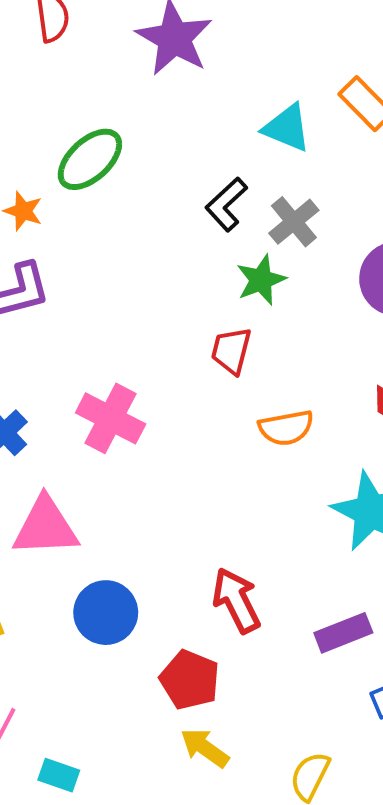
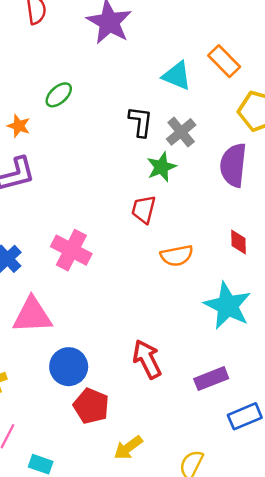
green ellipse: (90, 159) -> (59, 95), size x0.7
black L-shape: (226, 204) -> (141, 122), turned 140
red pentagon: (190, 680) -> (91, 406), moved
yellow arrow: (205, 748) -> (128, 448), turned -72

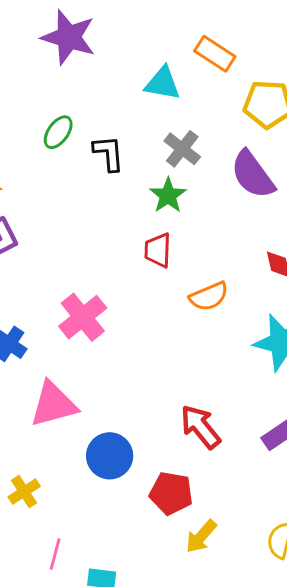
green ellipse: (59, 95) -> (58, 132), moved
black L-shape: (141, 122) -> (109, 153), moved
purple semicircle: (233, 165) -> (253, 175), turned -30
pink cross: (71, 250) -> (83, 317), turned 36
red pentagon: (91, 406) -> (171, 493), moved

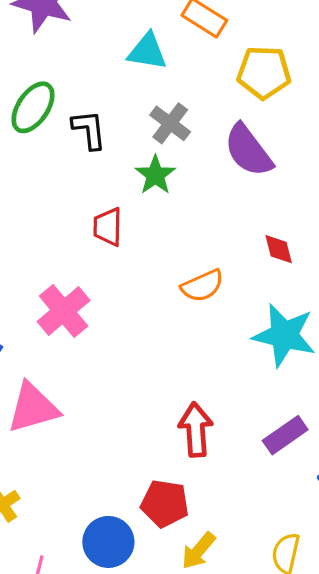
green ellipse: (58, 132) -> (33, 107), size x1.4
red trapezoid: (158, 250) -> (108, 227), moved
red arrow: (200, 427) -> (196, 430), turned 36
blue circle: (110, 456) -> (108, 542), moved

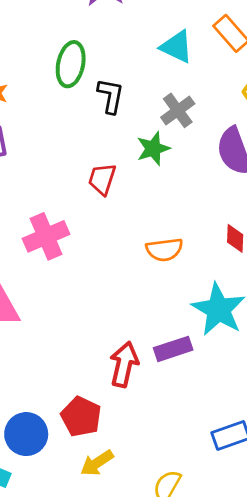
green ellipse: (33, 107) -> (71, 64), turned -39
purple rectangle: (285, 435) -> (173, 349), moved

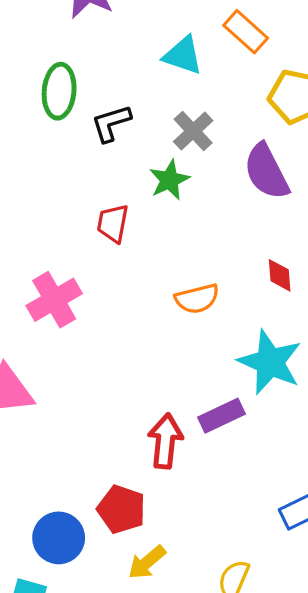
black L-shape: (111, 96) -> (111, 123), turned -111

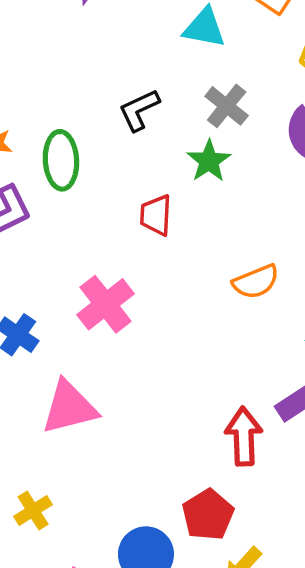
green ellipse: (59, 91) -> (61, 160), moved
red pentagon: (121, 509) -> (208, 515), turned 30

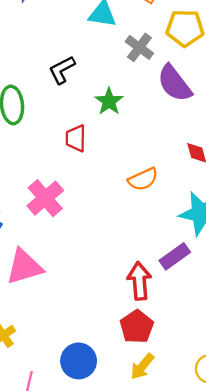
gray cross: (227, 106) -> (139, 47), moved
red pentagon: (208, 515) -> (137, 327), moved

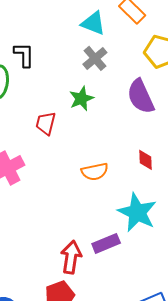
gray cross: (139, 47) -> (95, 58), moved
black L-shape: (62, 70) -> (24, 55), moved, turned 104

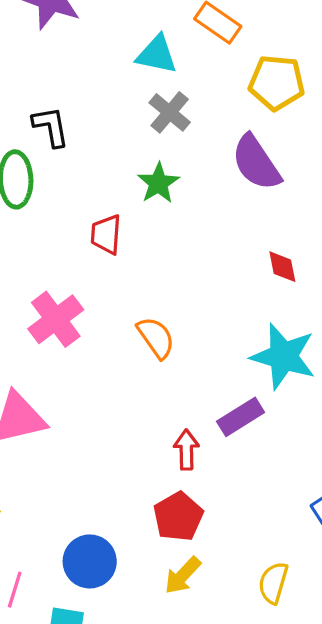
orange semicircle: (95, 172) -> (156, 338), moved, turned -104
red arrow: (71, 257) -> (186, 450), size x0.7

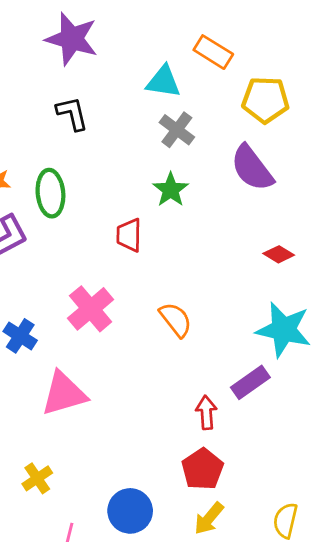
black L-shape: (51, 127) -> (72, 113), moved
red diamond: (282, 267) -> (279, 254), turned -44

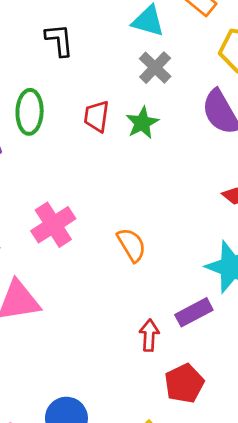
red trapezoid: (129, 235) -> (97, 116), moved
red pentagon: (202, 469) -> (184, 383), moved

